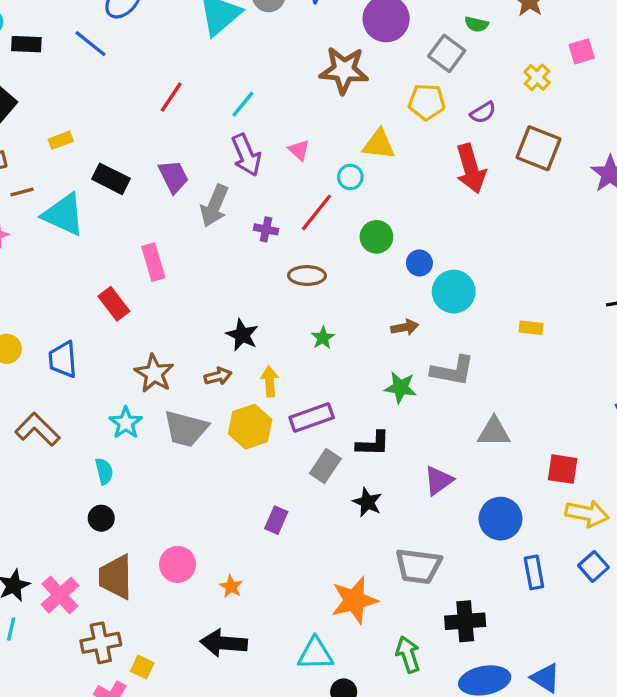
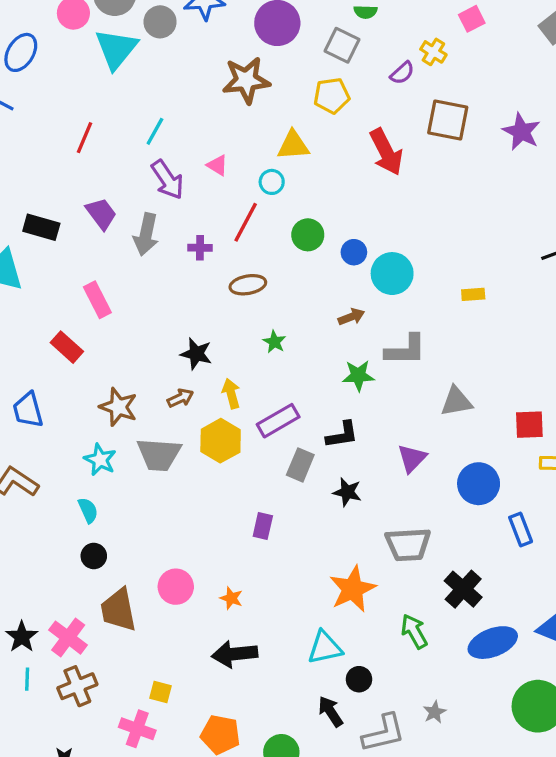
purple semicircle: (483, 112) -> (402, 73), moved
black cross: (465, 621) -> (463, 589), turned -33
brown cross: (101, 643) -> (77, 686), moved

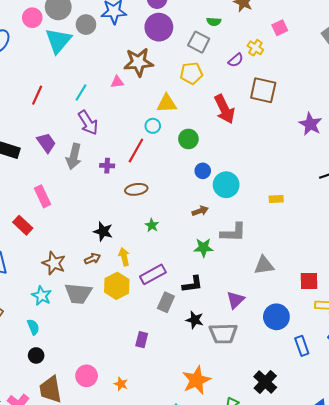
purple star: (521, 132) -> (310, 124), moved
pink triangle: (217, 165) -> (117, 82), moved, turned -40
green circle: (308, 235) -> (188, 139), moved
gray trapezoid: (408, 544) -> (223, 333), moved

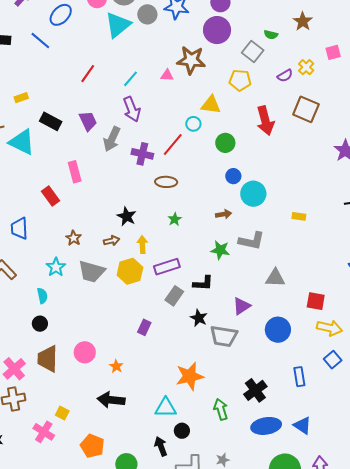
purple cross: (107, 166) -> (142, 154), size x1.5
brown star: (54, 263) -> (74, 238), size x0.7
blue rectangle: (302, 346) -> (299, 377), moved

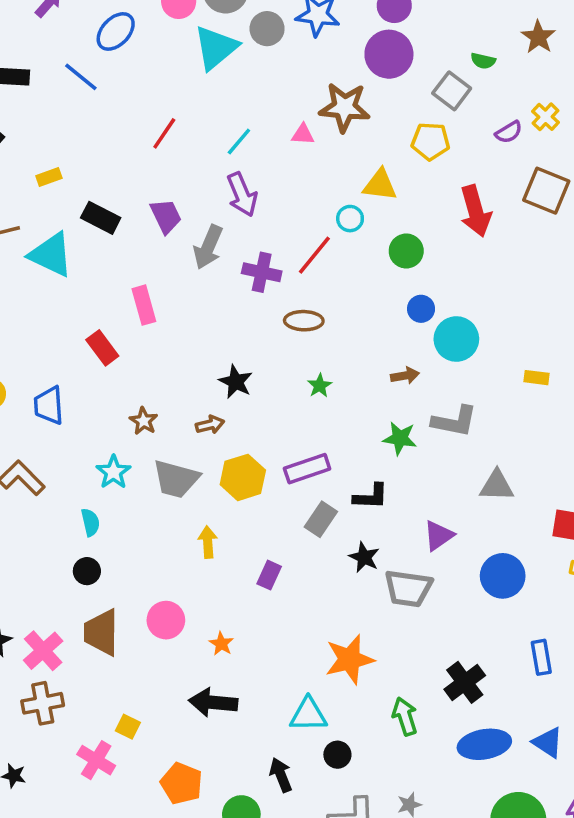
yellow arrow: (142, 245) -> (208, 542), moved
black arrow: (161, 446) -> (281, 775), moved

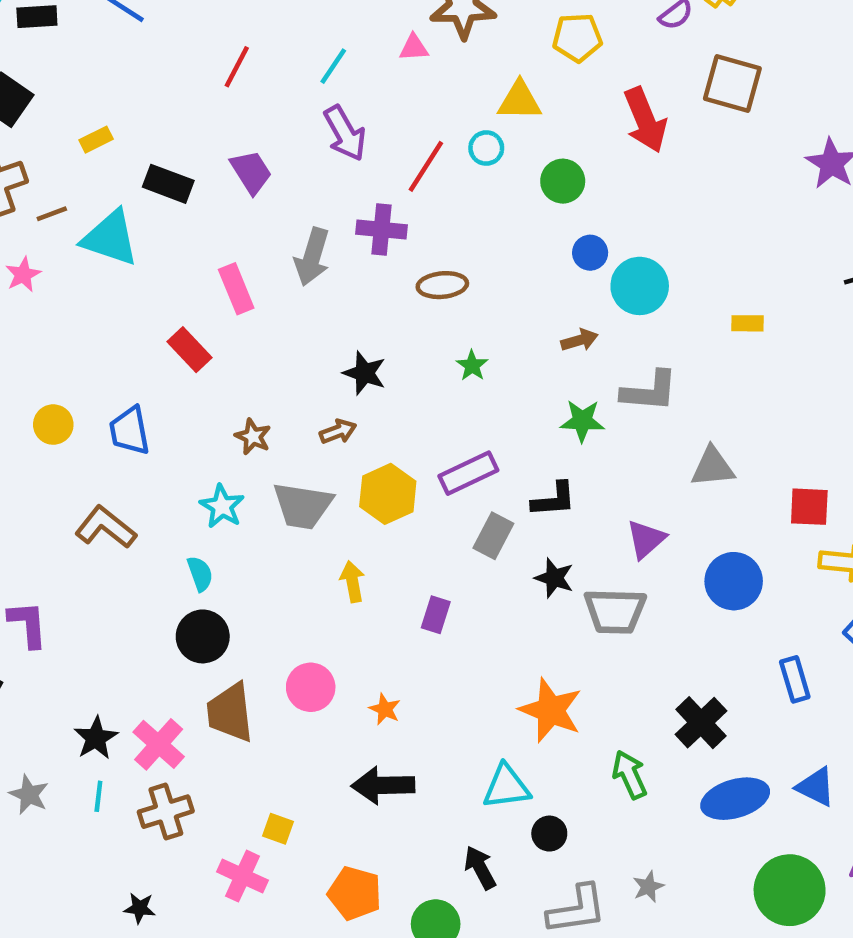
gray arrow: (208, 247) -> (312, 257), moved
red line: (314, 255) -> (426, 166), moved
black circle: (87, 571) -> (203, 636), size x1.5
orange star: (350, 659) -> (551, 710), turned -30

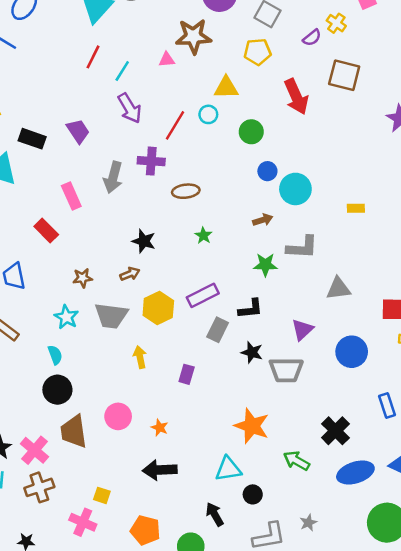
red line: (237, 67) -> (93, 57), moved
brown star: (253, 437) -> (83, 278), turned -30
green arrow: (630, 775) -> (296, 461), turned -35

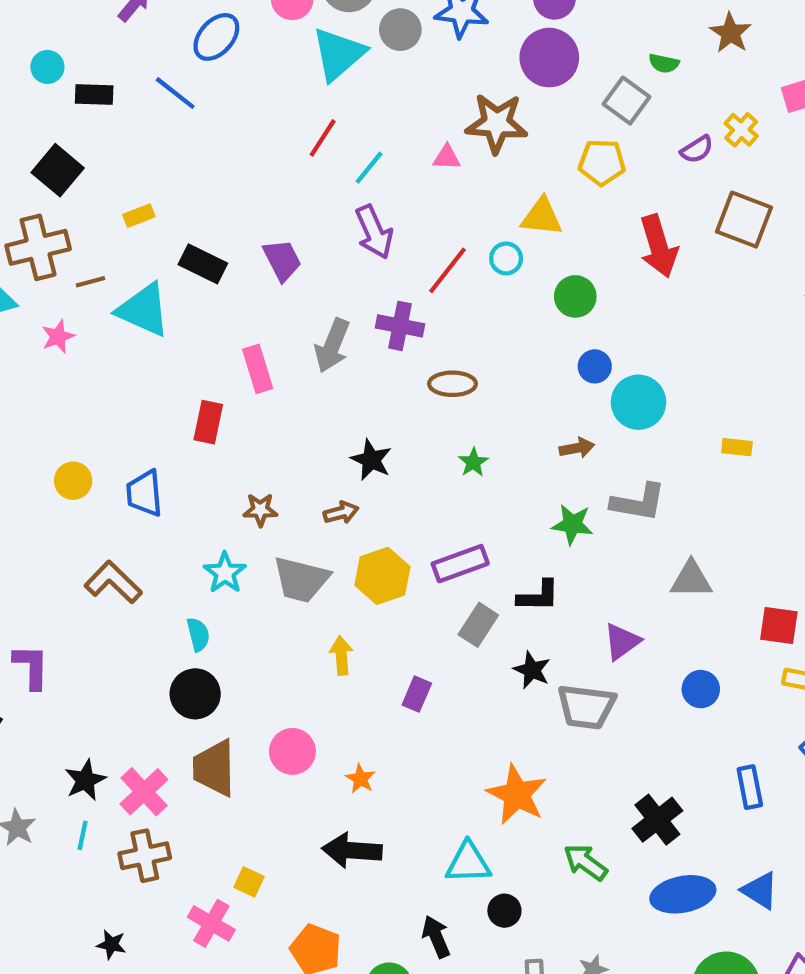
red rectangle: (46, 230) -> (208, 422), turned 50
blue circle: (352, 352) -> (701, 689), size x0.7

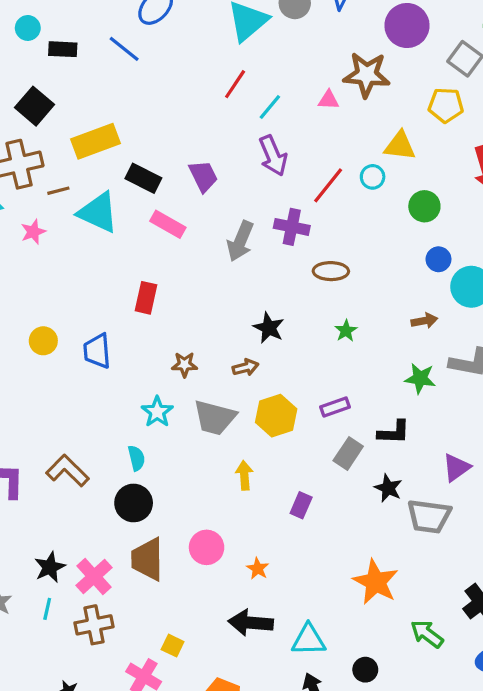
yellow rectangle: (139, 216) -> (95, 141), size x2.0
pink rectangle: (258, 369) -> (168, 224), moved, turned -44
purple rectangle: (460, 564) -> (335, 407), size x0.7
brown L-shape: (113, 582) -> (67, 471), moved
cyan triangle: (468, 863) -> (309, 640), moved

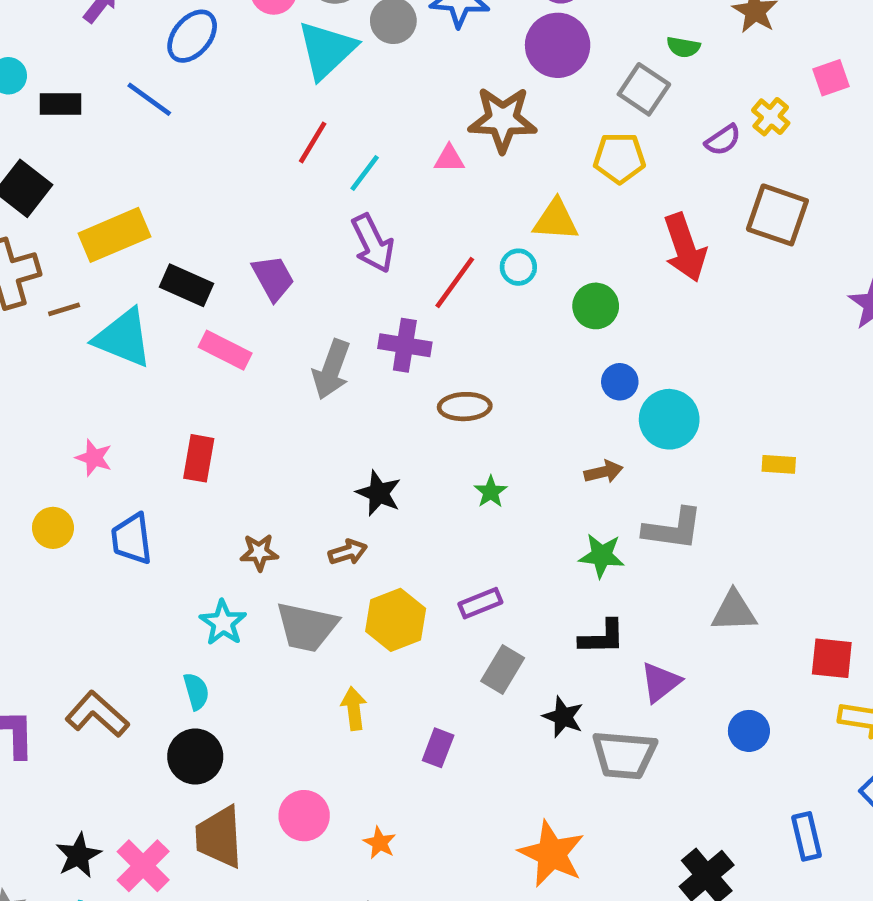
pink star: (33, 232) -> (94, 458), moved, turned -30
black L-shape: (394, 432) -> (602, 637), moved

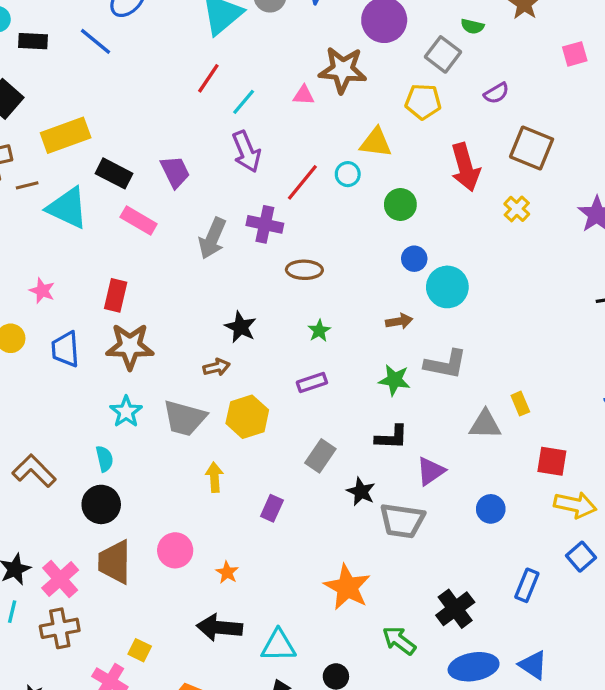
yellow cross: (771, 117) -> (517, 209), moved
yellow rectangle: (779, 464) -> (520, 404), moved, turned 60
brown star: (259, 552) -> (130, 346), moved, size x1.8
purple rectangle: (480, 603) -> (312, 383), moved
blue rectangle: (807, 836) -> (527, 585), turned 32

